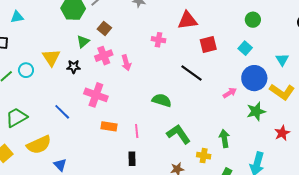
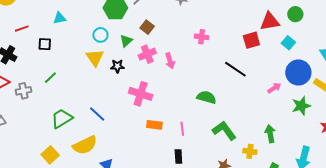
red triangle: (188, 20) -> (270, 21), moved
cyan circle: (26, 70) -> (100, 35), moved
blue line: (62, 112) -> (97, 114), moved

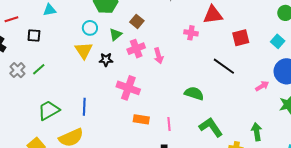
red triangle: (270, 21) -> (213, 15), moved
gray cross: (23, 91) -> (17, 70), moved, turned -35
blue line: (97, 114) -> (84, 107), turned 48

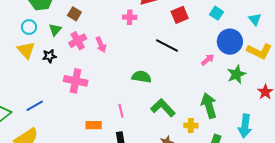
blue line: (84, 107) -> (35, 106), turned 66
orange rectangle: (141, 119) -> (94, 125), moved
green arrow: (257, 132) -> (209, 106), size x1.4

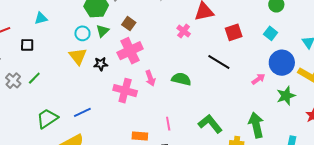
pink cross: (130, 17) -> (184, 31), turned 32
green triangle: (55, 30) -> (103, 31), moved
pink cross: (78, 41) -> (130, 51), size x1.4
pink arrow: (101, 45) -> (150, 78), moved
green semicircle: (141, 77) -> (181, 79), moved

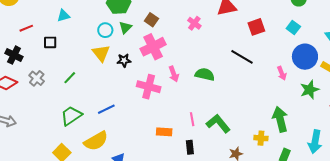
pink cross: (184, 31) -> (194, 23), moved
green line: (34, 78) -> (70, 78), moved
pink arrow: (258, 79) -> (282, 73), turned 104
green L-shape: (210, 124) -> (218, 124), moved

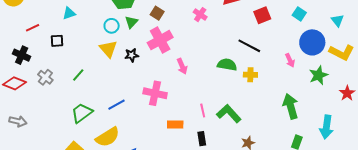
green semicircle: (205, 74) -> (227, 65), moved
pink cross: (149, 87) -> (155, 93), moved
yellow cross: (261, 138) -> (250, 75), moved

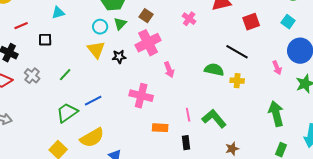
blue line: (116, 105) -> (93, 101), moved

